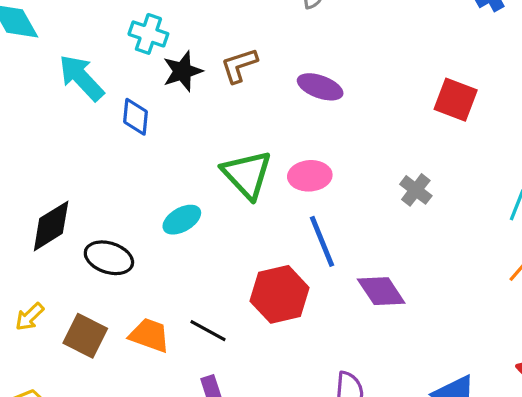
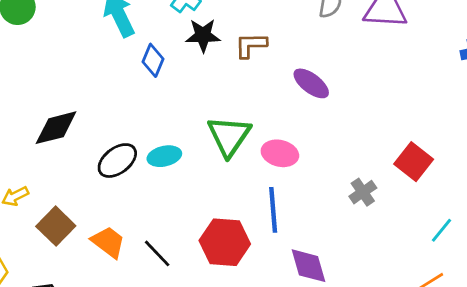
red square: (456, 100) -> (414, 162), moved
black ellipse: (109, 258) -> (117, 161), moved, turned -72

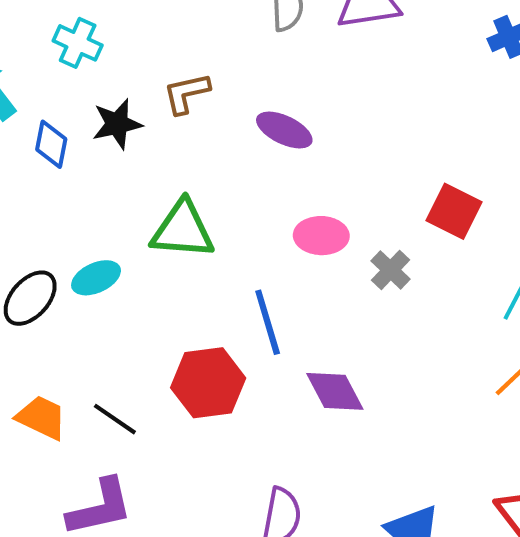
black star: (203, 35) -> (117, 124), moved
green triangle: (229, 136) -> (183, 230), turned -48
pink ellipse: (280, 153) -> (321, 236), moved

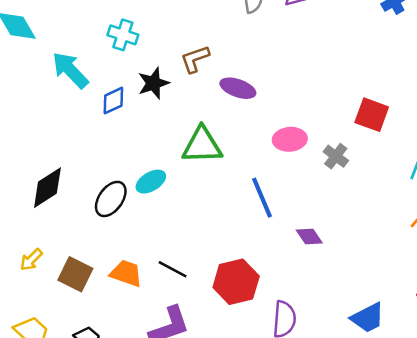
purple ellipse: (284, 130) -> (238, 88), moved
blue diamond: (51, 144) -> (113, 101), turned 60
red hexagon: (208, 383) -> (236, 282), moved
purple diamond: (335, 391) -> (309, 236), size x0.7

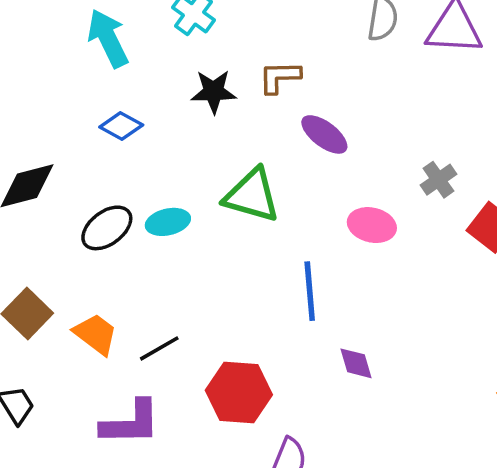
blue diamond: (113, 101) -> (121, 126), moved, turned 36
gray cross: (336, 156) -> (438, 180), moved
black line: (173, 269) -> (159, 348), turned -76

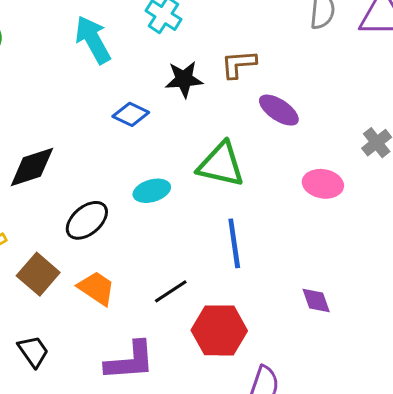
blue diamond: (121, 126) -> (131, 114), moved
black ellipse: (107, 228) -> (87, 220), moved
blue line: (310, 291) -> (234, 243), moved
black line: (159, 348) -> (171, 291), moved

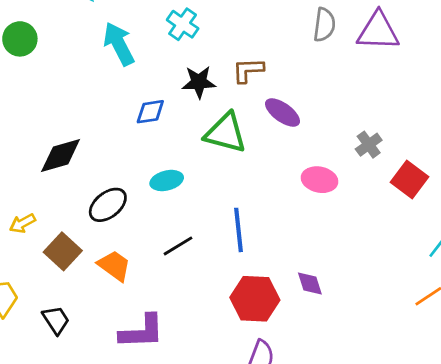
blue diamond: (131, 114) -> (150, 112), turned -36
green triangle: (221, 165) -> (226, 133), moved
black line: (171, 291) -> (178, 246), moved
red hexagon: (219, 330) -> (255, 299), moved

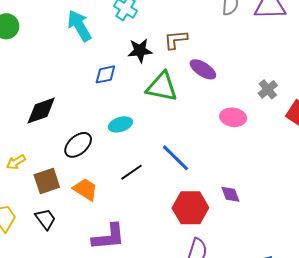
blue line: (238, 230) -> (175, 158), turned -36
brown square: (63, 251) -> (47, 181), turned 32
black trapezoid: (56, 320) -> (45, 219), moved

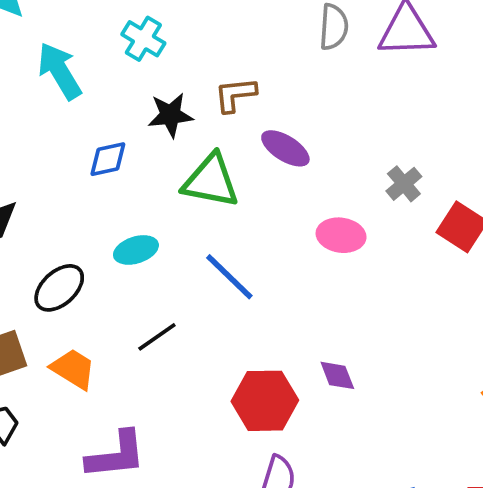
blue line: (175, 158) -> (229, 277), moved

